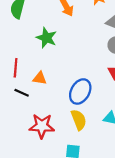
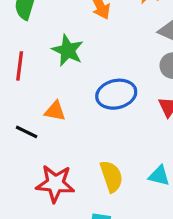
red line: (16, 68) -> (20, 66), moved
blue ellipse: (80, 91) -> (116, 94), moved, turned 45

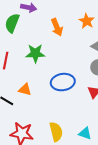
green star: (68, 50) -> (35, 53), turned -30

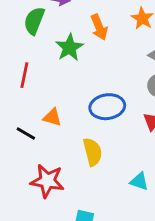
green star: (35, 53) -> (69, 48), moved, turned -30
yellow semicircle: (56, 132) -> (93, 152), moved

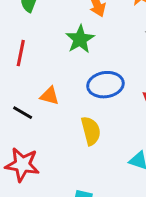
green star: (69, 48) -> (80, 39), moved
red star: (47, 181) -> (22, 165), moved

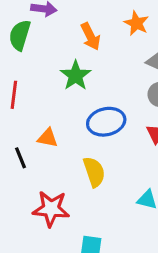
black line: (23, 113) -> (21, 158), turned 42
red star: (22, 165) -> (51, 209), moved

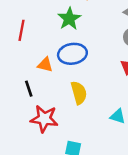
blue ellipse: (106, 122) -> (72, 54), moved
black line: (21, 158) -> (29, 89), moved

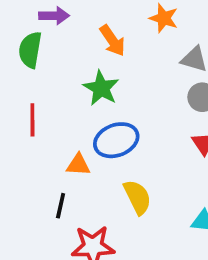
black line: (29, 89) -> (61, 206), turned 42

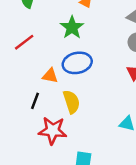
red line: (32, 120) -> (24, 42), turned 45
yellow semicircle: (137, 197) -> (71, 102), moved

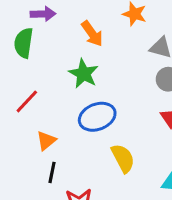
orange triangle: (50, 76) -> (46, 141), moved, turned -42
yellow semicircle: (71, 102) -> (123, 158), moved

